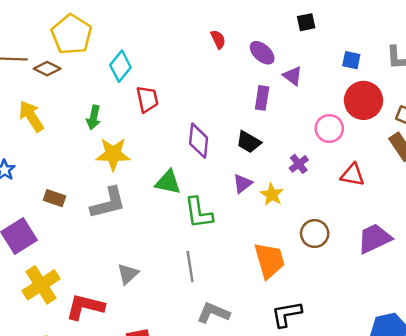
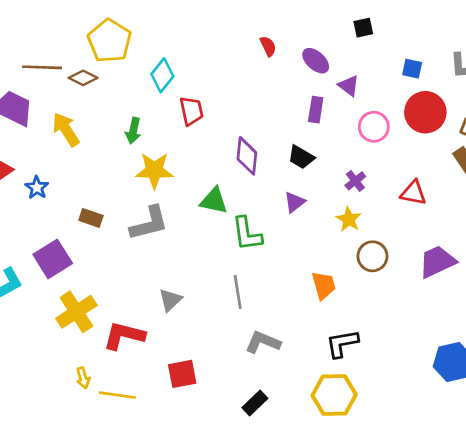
pink circle: (329, 128) -> (374, 127), moved
yellow star: (272, 194) -> (349, 219), moved
orange trapezoid: (269, 260) -> (324, 285), size x0.7

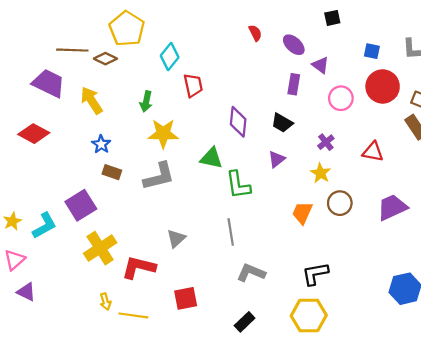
blue star: (37, 188) -> (101, 144), moved
orange trapezoid: (324, 285) -> (302, 213), moved, turned -140

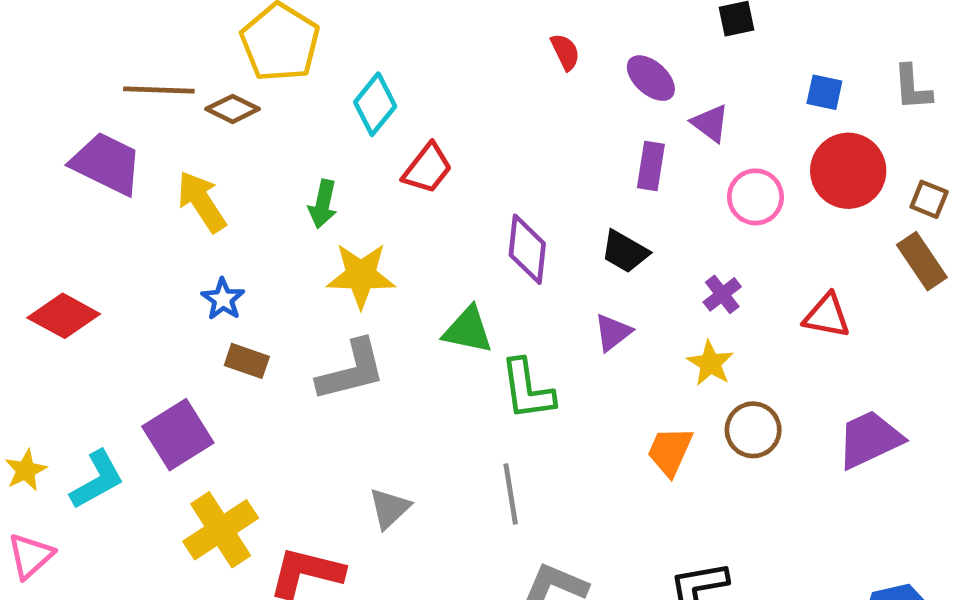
red trapezoid: (193, 85) -> (427, 168), turned 50
red diamond: (34, 134) -> (64, 316), moved

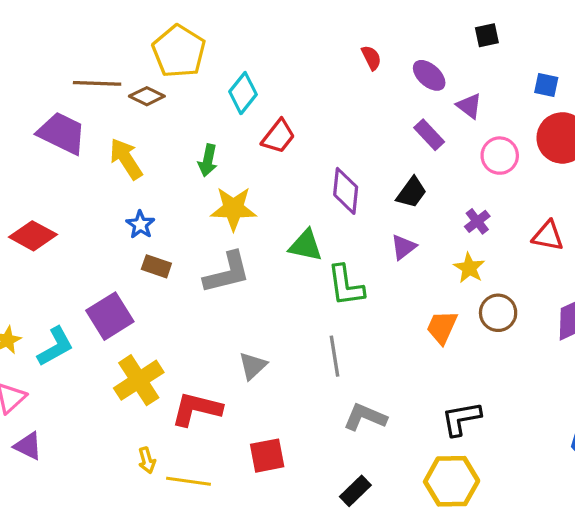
purple rectangle: (651, 166) -> (429, 135), turned -52
black trapezoid: (625, 252) -> (411, 192), turned -84

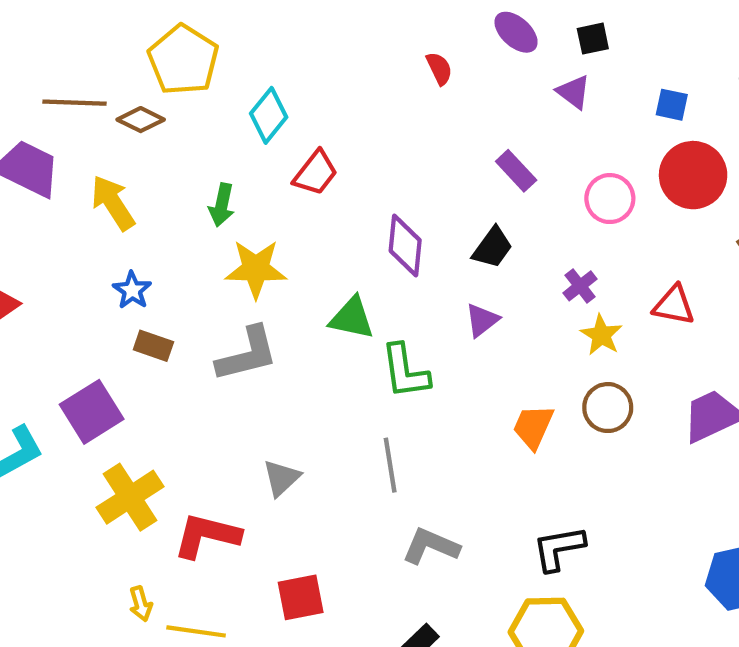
purple ellipse: (429, 75) -> (516, 32), moved
purple triangle: (469, 106) -> (574, 92), moved
yellow star: (469, 268) -> (601, 335), moved

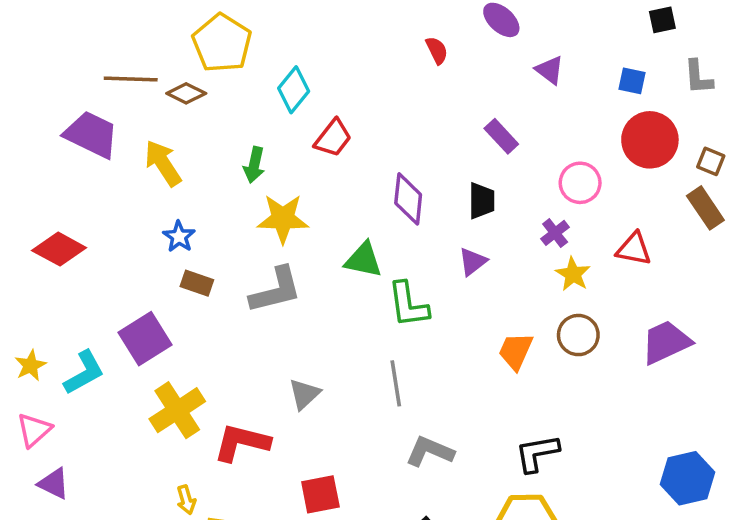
black square: (593, 39) -> (662, 20), moved
pink circle: (610, 199) -> (580, 183), moved
black trapezoid: (493, 248) -> (482, 201), turned -36

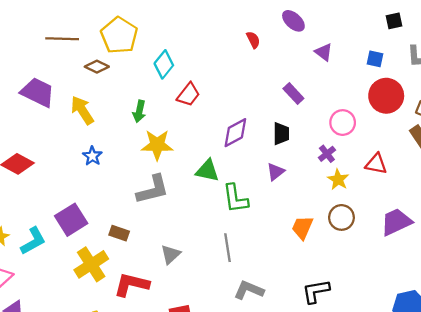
brown line: (131, 79) -> (62, 39), moved
purple diamond: (408, 199) -> (235, 133), turned 56
brown rectangle: (197, 283) -> (119, 233), moved

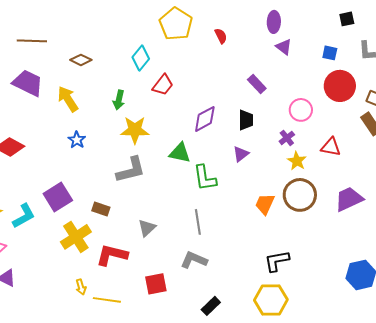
purple ellipse: (293, 21) -> (274, 22), moved, turned 50
yellow pentagon: (119, 35) -> (176, 24), moved
brown line: (62, 39) -> (32, 41), moved
brown circle: (341, 217) -> (300, 195), size x1.4
gray L-shape: (249, 290) -> (194, 260), moved

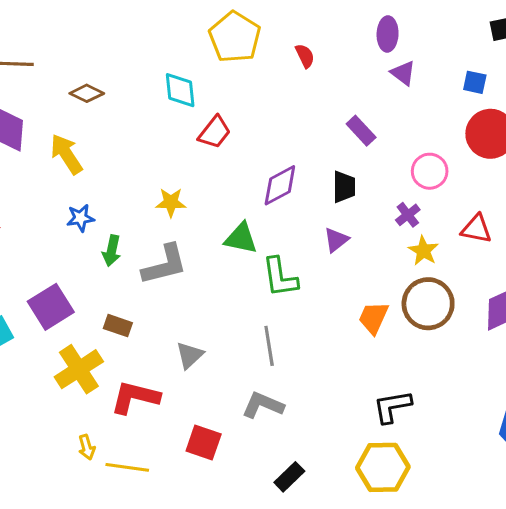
cyan diamond: (141, 58) -> (180, 90), turned -45
green arrow: (119, 100) -> (112, 251), moved
yellow star: (135, 130) -> (171, 202), size x0.7
blue star: (77, 140) -> (80, 218), turned 30
red square: (156, 284) -> (204, 442), turned 30

